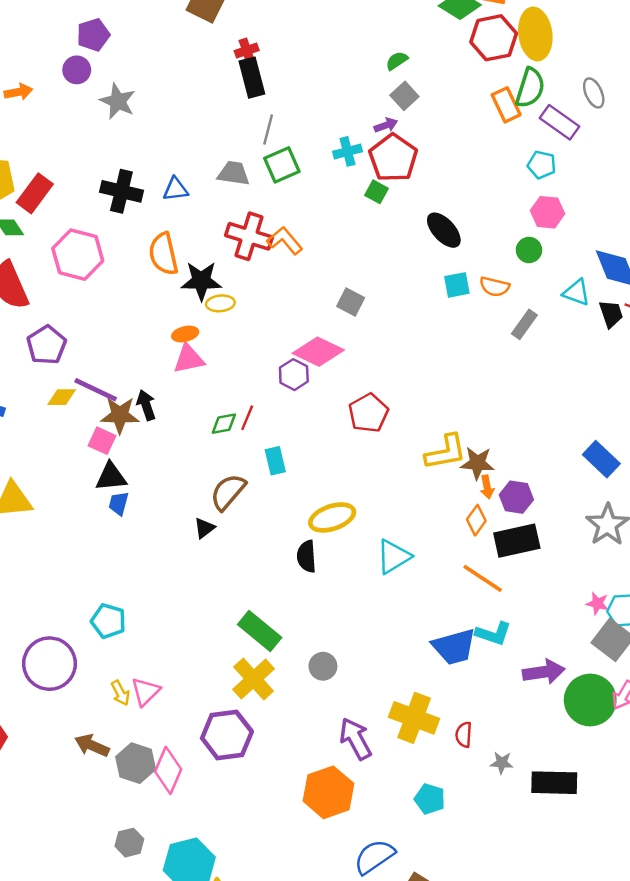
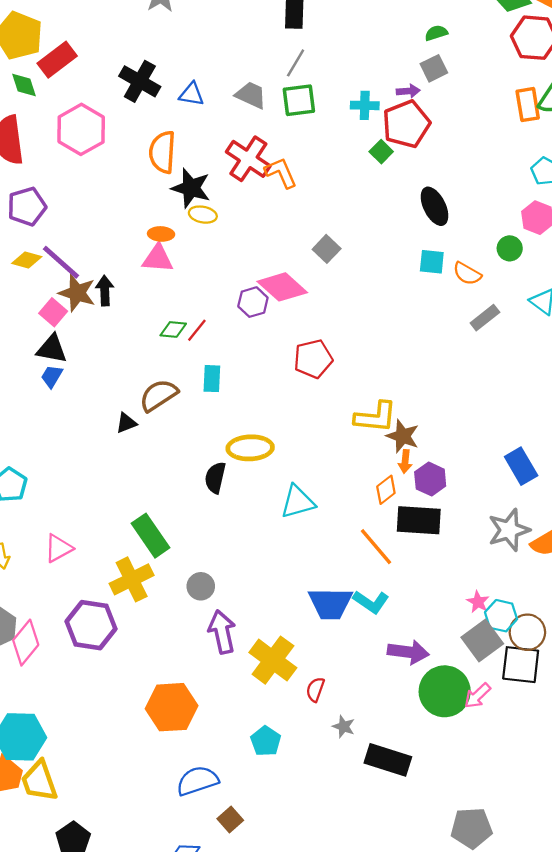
pink triangle: (145, 692) -> (58, 548), moved
purple arrow: (356, 739) -> (222, 632), moved

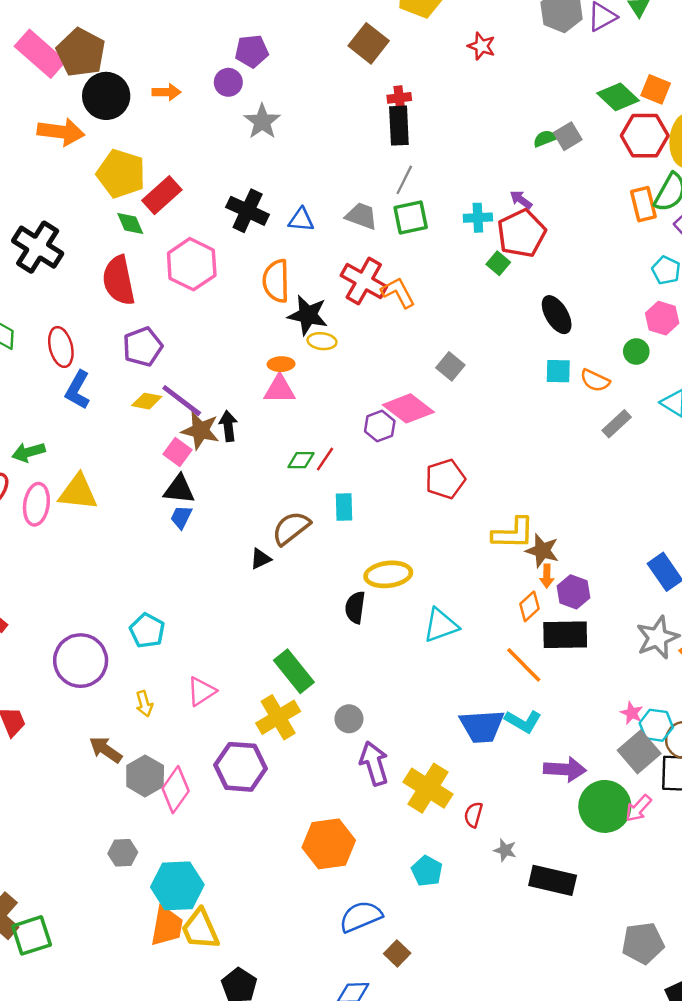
gray square: (434, 68) -> (568, 136), moved
purple arrow: (408, 91) -> (521, 200), turned -135

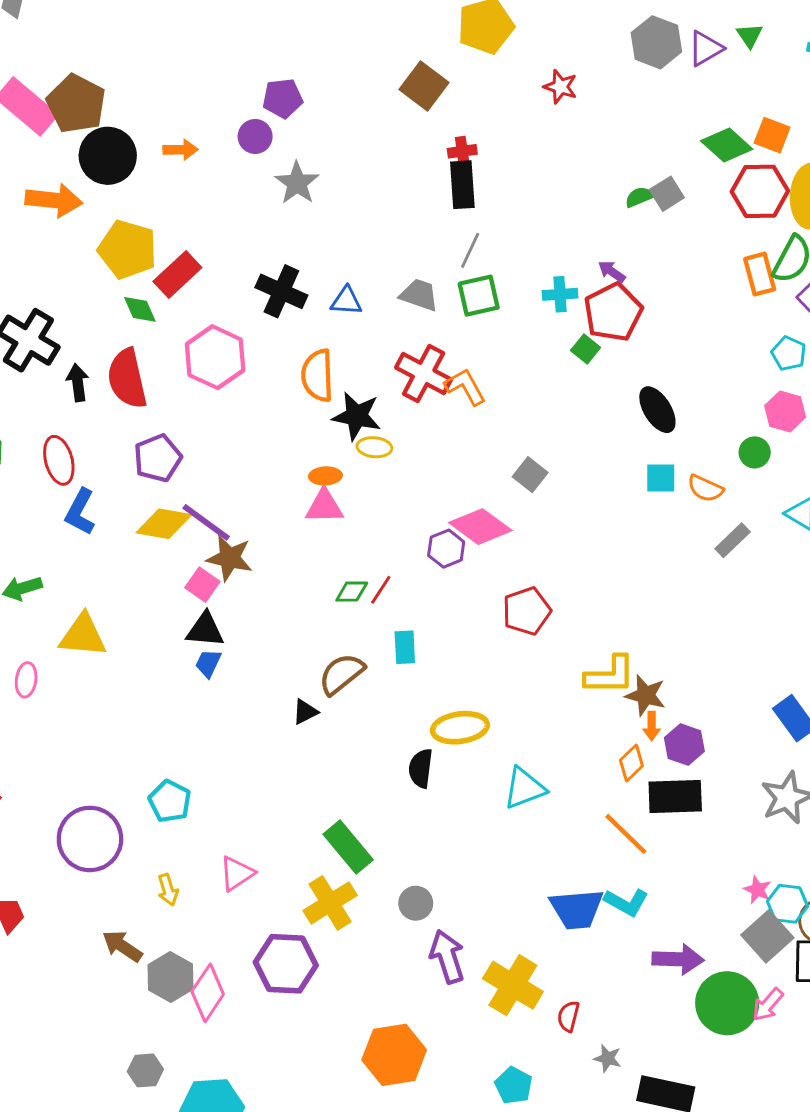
yellow diamond: (147, 401) -> (164, 524), size x1.5
black arrow: (228, 426) -> (78, 383), moved
pink ellipse: (36, 504) -> (26, 680), moved, size x0.7

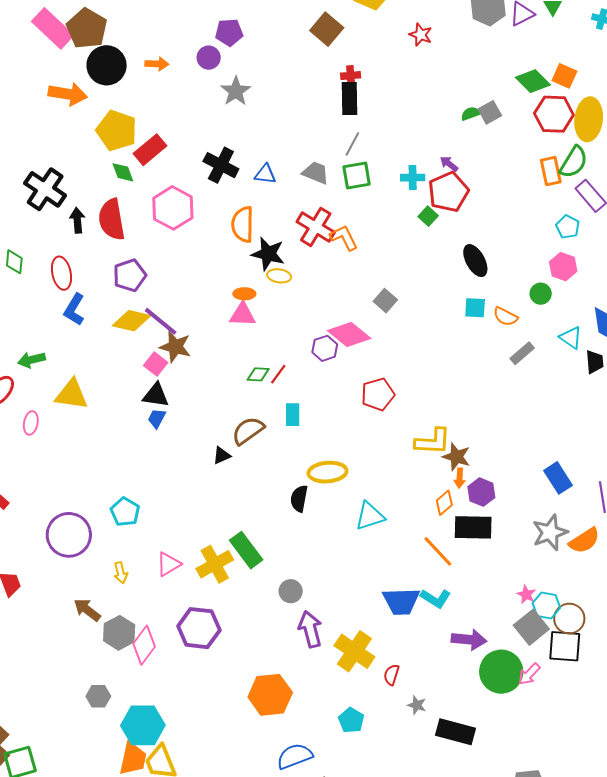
yellow cross: (330, 903) -> (215, 564), moved

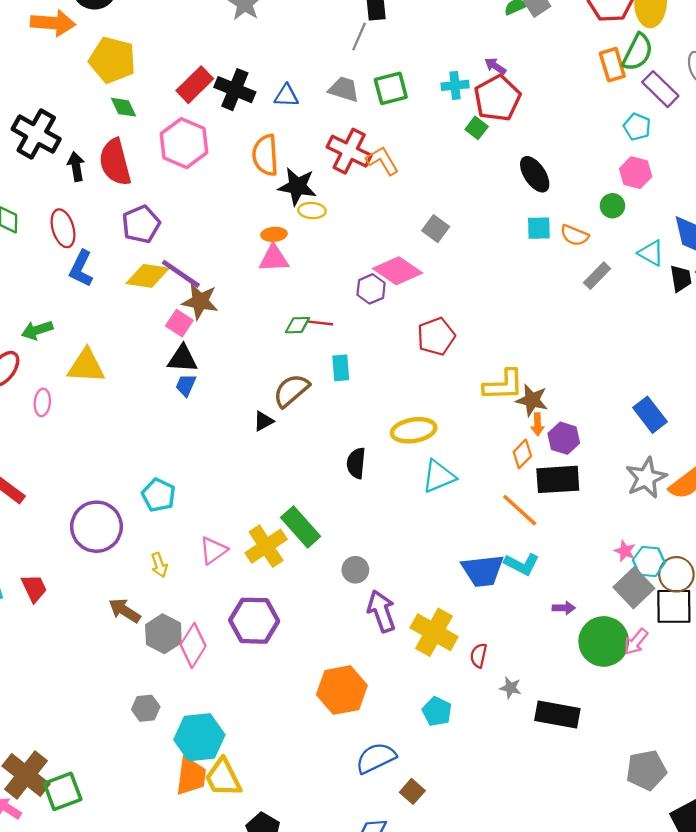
gray line: (352, 144) -> (359, 37), moved
red rectangle: (150, 150) -> (195, 85), moved
red line: (278, 374) -> (320, 323), turned 65
yellow ellipse: (328, 472) -> (414, 430), moved
purple arrow: (469, 640) -> (564, 608), size x0.6

